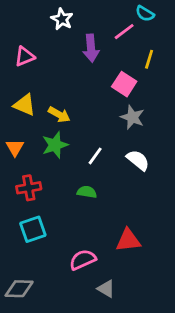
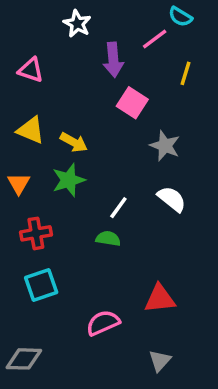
pink triangle: (25, 56) -> (31, 70), turned 40
pink square: (124, 84) -> (132, 103), moved
white line: (95, 156) -> (118, 208), moved
gray triangle: (106, 289) -> (160, 361), moved, turned 42

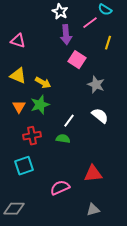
white star: (77, 24) -> (60, 12), moved
orange triangle: (19, 184) -> (19, 107), moved
red cross: (36, 233) -> (32, 136), moved
gray triangle: (160, 361) -> (93, 210), turned 32

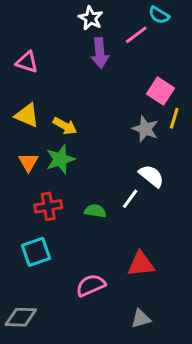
yellow line: (108, 43) -> (174, 118), moved
pink square: (77, 60) -> (161, 91), moved
white line: (69, 121) -> (130, 199), moved

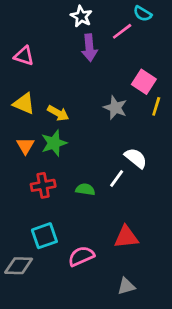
gray star: (145, 129) -> (115, 108), moved
cyan square: (36, 252) -> (44, 236), moved
gray diamond: (21, 317) -> (19, 266), moved

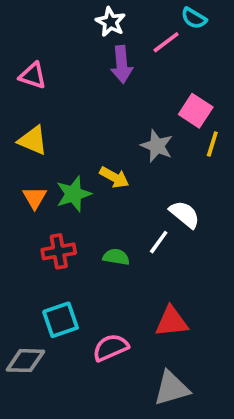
yellow arrow: (58, 113) -> (114, 177), moved
gray triangle: (126, 286) -> (172, 388), size x1.5

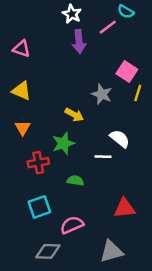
green star: (74, 194) -> (63, 143), moved
white line: (159, 242) -> (103, 157), turned 56
green semicircle: (116, 257) -> (75, 181), moved
red triangle: (172, 322) -> (125, 208), moved
gray diamond: (25, 361) -> (48, 251), moved

